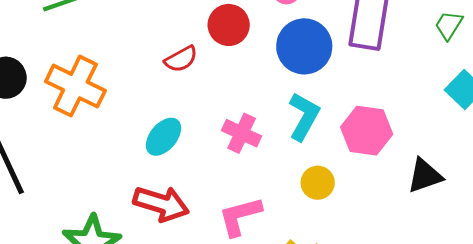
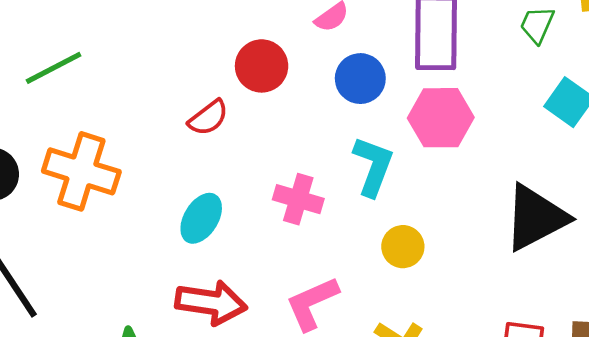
blue circle: (304, 46) -> (360, 79), size x0.7
pink hexagon: (367, 131) -> (441, 118), moved
black triangle: (425, 176) -> (536, 218), size x1.5

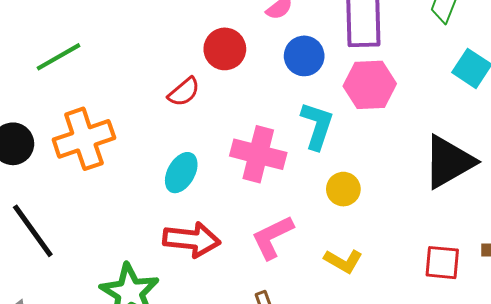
orange cross: (81, 171) -> (84, 139), turned -34
pink cross: (298, 199) -> (258, 154), size x1.4

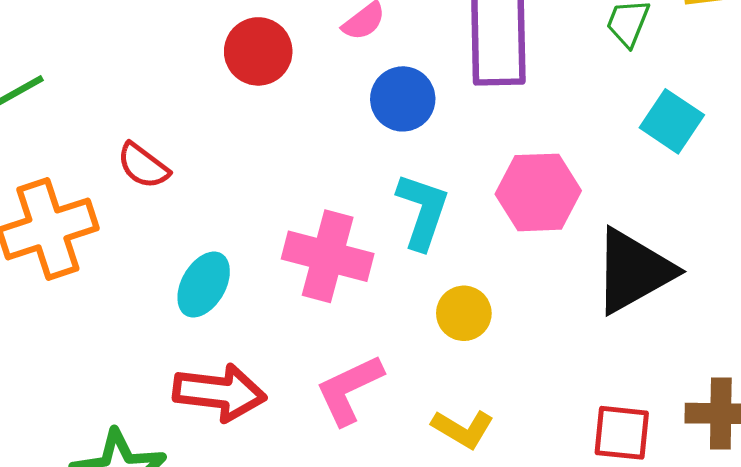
red circle: (225, 49) -> (258, 51), moved
pink hexagon: (370, 85) -> (538, 192), moved
red semicircle: (184, 92) -> (143, 166), moved, turned 76

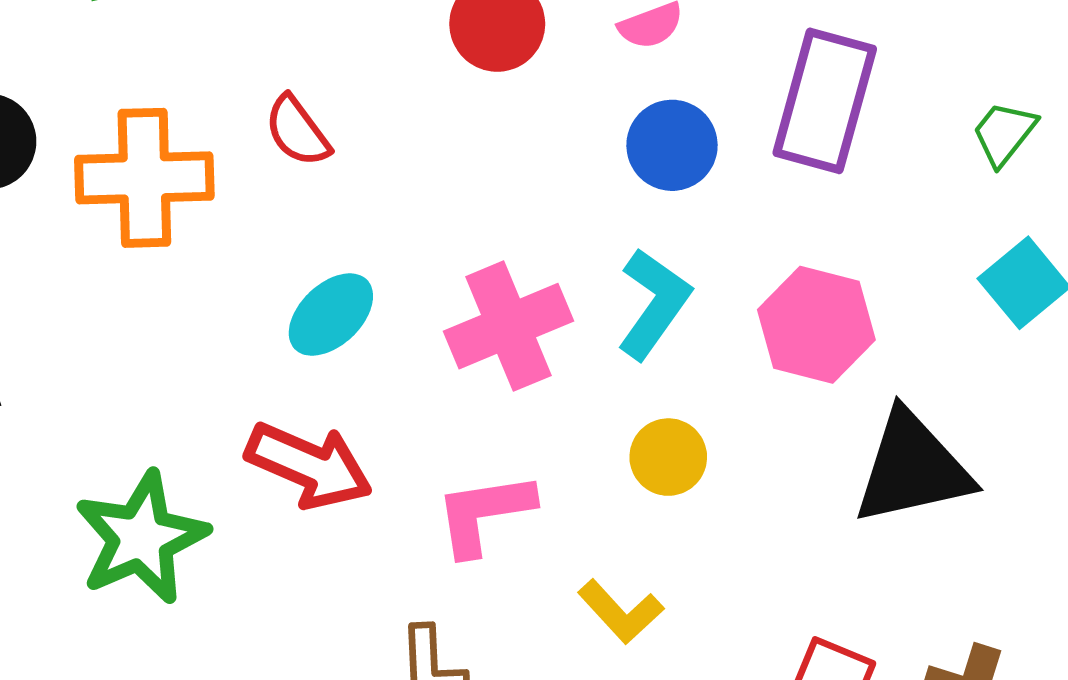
pink cross: (328, 256) -> (508, 326), turned 36

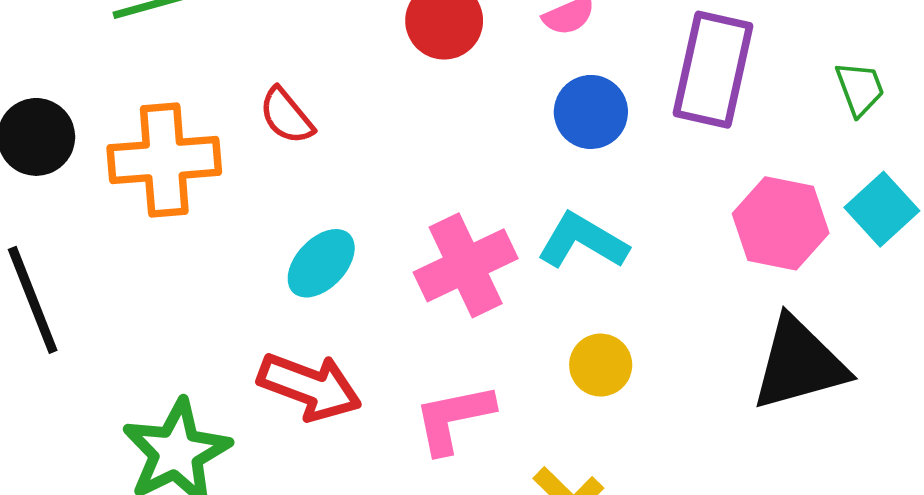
green trapezoid: (1004, 133) -> (860, 89), turned 124
cyan L-shape: (654, 304) -> (583, 241), turned -92
pink hexagon: (816, 325) -> (781, 223), moved

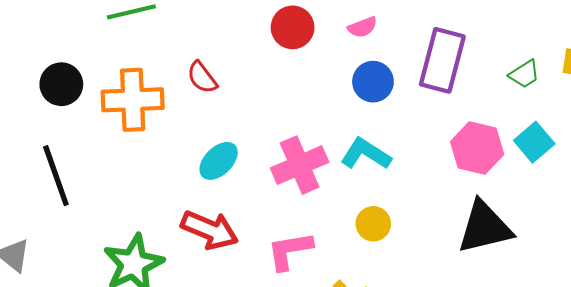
green trapezoid: (860, 89) -> (524, 74), turned 76

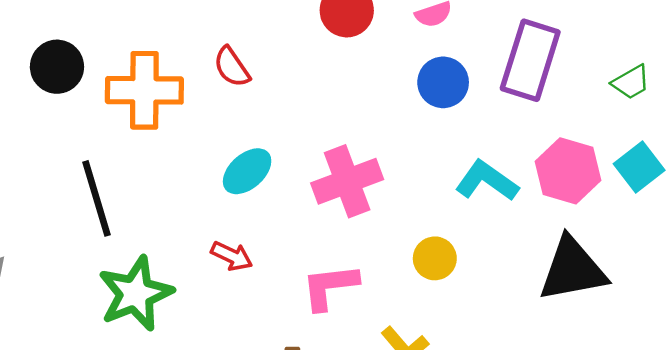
cyan L-shape: (366, 154) -> (487, 181), moved
black line: (56, 176) -> (96, 198), moved
red arrow: (210, 230) -> (232, 256), size x0.6

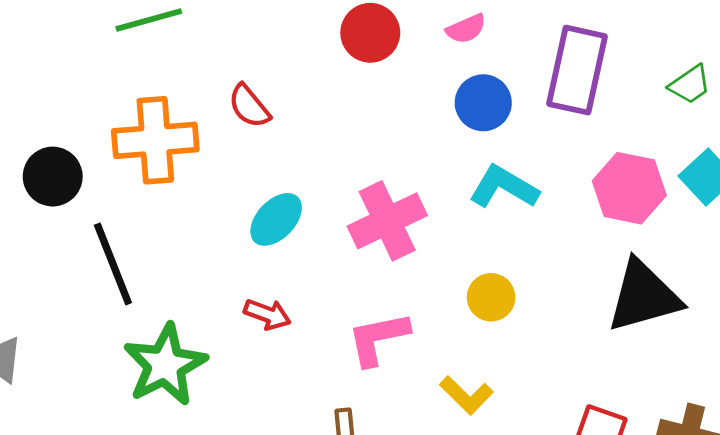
black circle: (57, 67) -> (53, 177), moved
cyan L-shape: (487, 181) -> (504, 187), moved

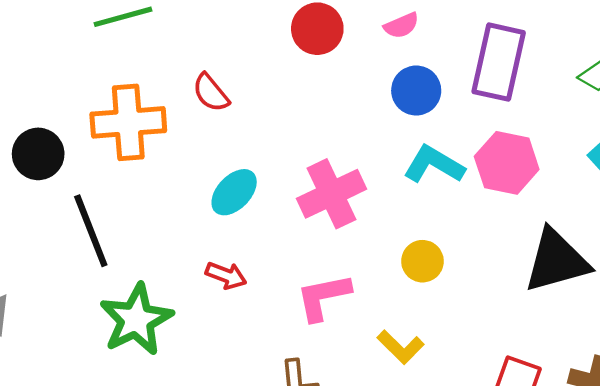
pink hexagon: (629, 188) -> (507, 163), moved

